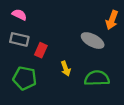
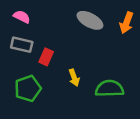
gray ellipse: (93, 41) -> (90, 20), moved
green pentagon: (25, 78) -> (28, 89), turned -30

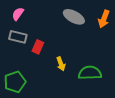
pink semicircle: (22, 17) -> (18, 14), turned -80
green pentagon: (28, 89) -> (15, 82), moved

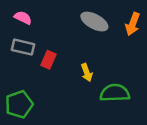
pink semicircle: (18, 14) -> (23, 18), turned 80
yellow arrow: (61, 64) -> (87, 73), moved

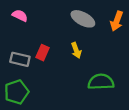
gray rectangle: (23, 47) -> (20, 59), moved
yellow arrow: (87, 73) -> (76, 50), moved

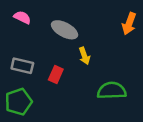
gray ellipse: (83, 19) -> (65, 30), moved
red rectangle: (42, 53) -> (56, 74), moved

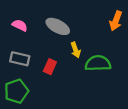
pink semicircle: (22, 17) -> (20, 25), moved
green semicircle: (112, 91) -> (98, 63), moved

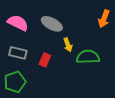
pink semicircle: (20, 25) -> (18, 23), size x1.5

